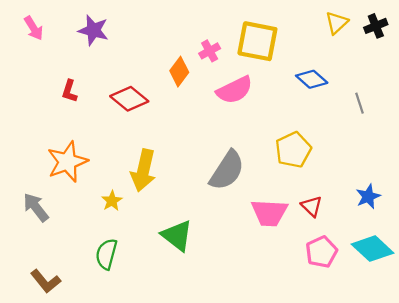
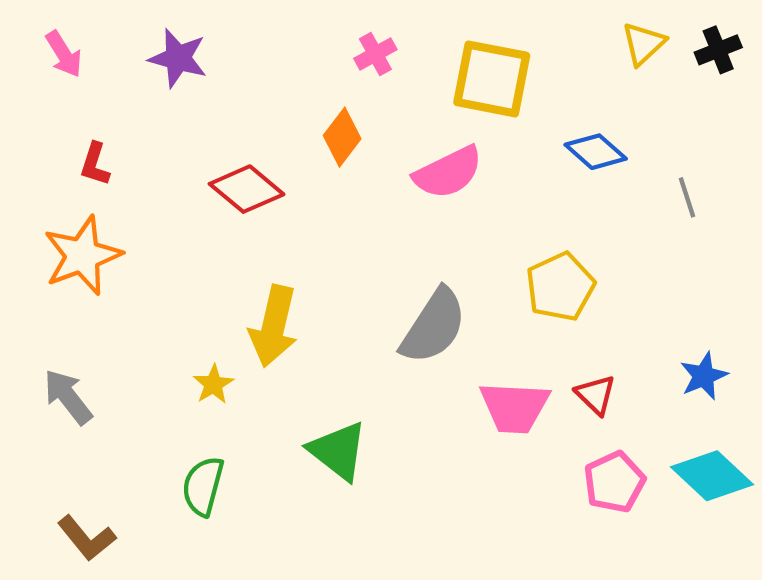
pink cross: (210, 51) -> (375, 54), moved
red L-shape: (70, 91) -> (95, 164), moved
orange star: (67, 162) -> (82, 256), moved

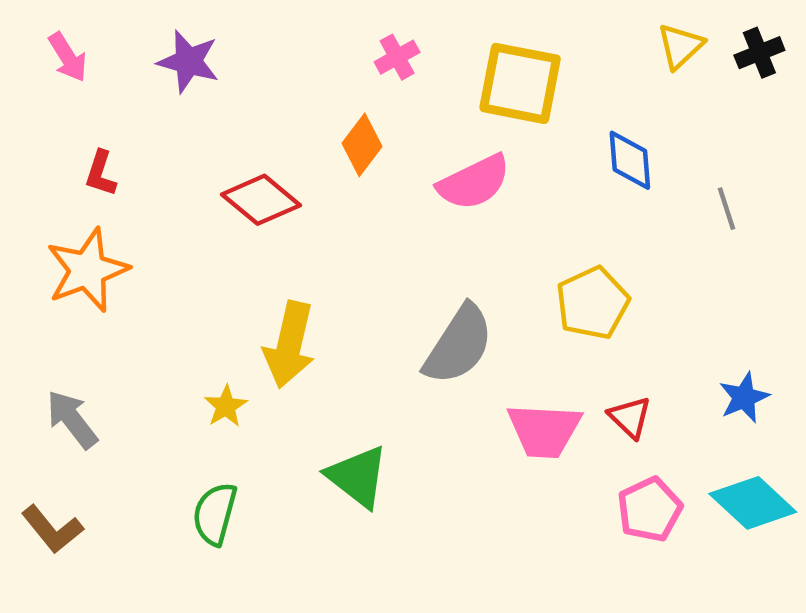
blue diamond: (596, 152) -> (630, 160), turned 44
brown L-shape: (87, 538) -> (52, 529), moved

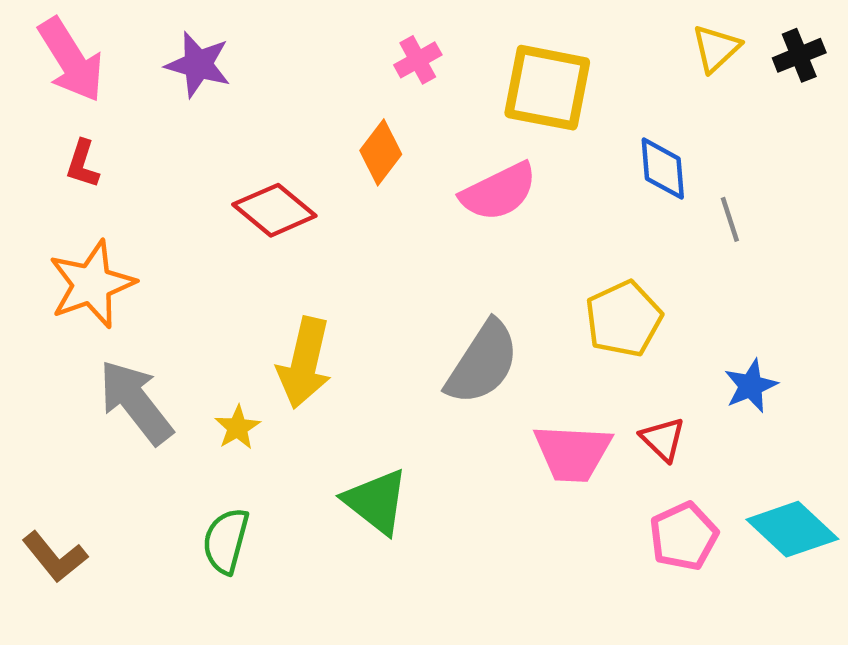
pink arrow: (68, 57) -> (71, 60), size x1.6
red L-shape: (101, 173) -> (83, 164), moved
gray line: (726, 209) -> (730, 219), moved
blue star: (744, 397) -> (751, 386), moved
gray arrow: (72, 419) -> (136, 402), moved, size x1.4

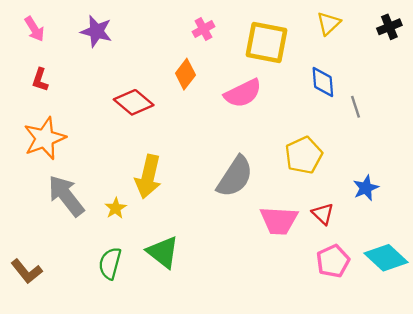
yellow triangle: (716, 48) -> (329, 23), moved
pink arrow: (71, 60) -> (34, 29), size x0.6
green triangle: (376, 501) -> (163, 252), moved

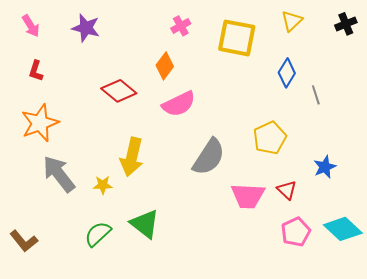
blue diamond: (323, 82) -> (287, 73), turned 36
pink semicircle: (243, 93) -> (179, 104), moved
yellow star: (116, 208) -> (103, 185), turned 30
green semicircle: (110, 263) -> (98, 234), turned 32

